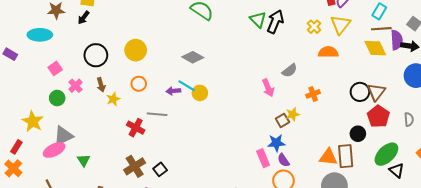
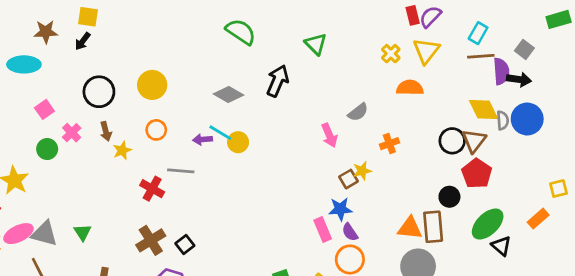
black arrow: (275, 22) -> (278, 81), moved
yellow diamond: (375, 48) -> (484, 109), moved
gray semicircle: (409, 119) -> (503, 120), moved
gray triangle: (63, 136) -> (44, 234), moved, turned 40
pink ellipse: (54, 150) -> (18, 234), moved

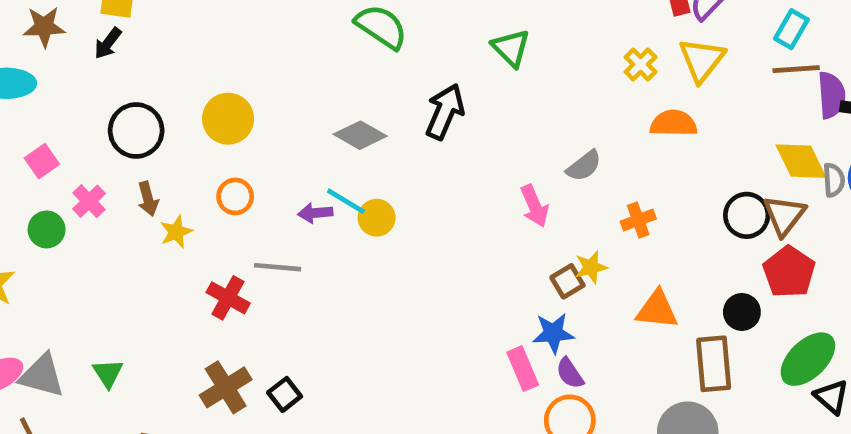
orange triangle: (410, 228) -> (657, 310), moved

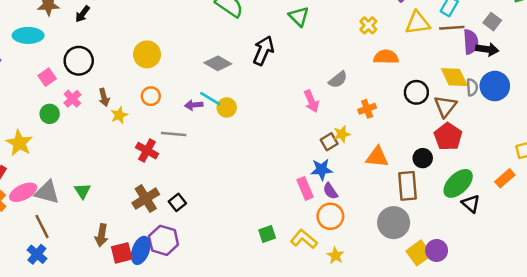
yellow triangle: (702, 60) -> (418, 23), moved, turned 44
black circle: (136, 130) -> (79, 61), moved
black circle: (747, 215) -> (416, 92), moved

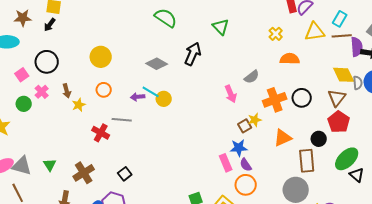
black circle: (416, 92) -> (302, 98), moved
orange cross: (367, 109) -> (275, 100), size x1.6
orange triangle: (377, 157) -> (283, 138), turned -30
brown cross: (146, 199) -> (84, 173), moved

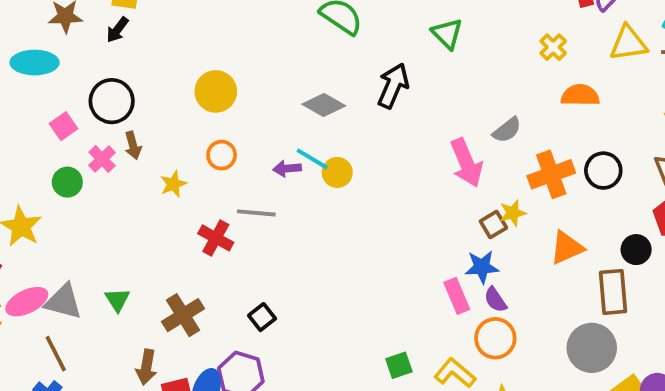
brown arrow: (67, 91) -> (133, 145), moved
pink arrow: (231, 94) -> (466, 163), size x1.4

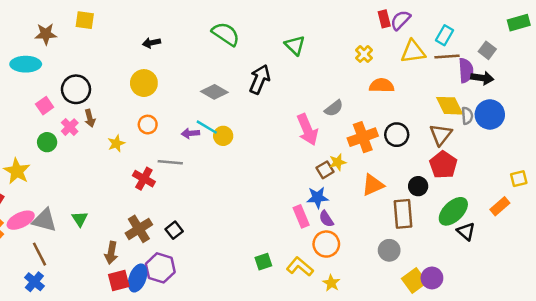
black arrow: (117, 30) -> (151, 43), moved, turned 42
brown cross: (183, 315) -> (139, 229), moved
gray circle: (592, 348) -> (389, 250), size x0.7
brown arrow: (146, 367) -> (111, 253), moved

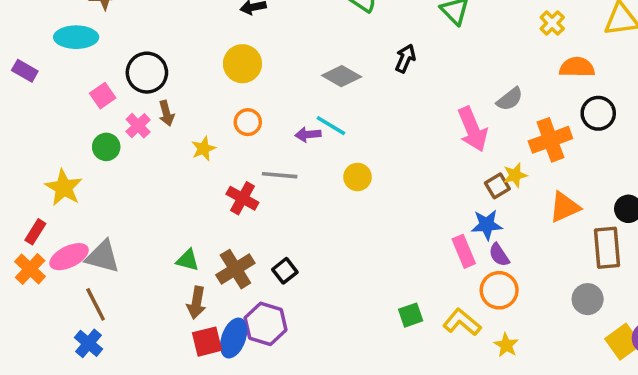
black arrow: (260, 79) -> (405, 58), size x0.7
black circle: (397, 135) -> (598, 113), moved
yellow circle: (223, 136) -> (358, 177), moved
green triangle: (80, 219) -> (188, 260), moved, turned -42

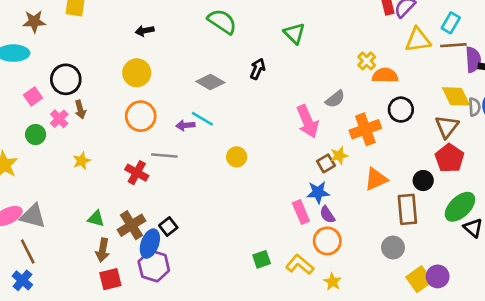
yellow cross: (552, 23) -> (367, 61), moved
orange circle: (248, 122) -> (141, 116), size x1.5
yellow star: (204, 149) -> (82, 161), moved
yellow circle: (358, 177) -> (237, 157), moved
blue ellipse: (234, 338) -> (150, 244), moved

